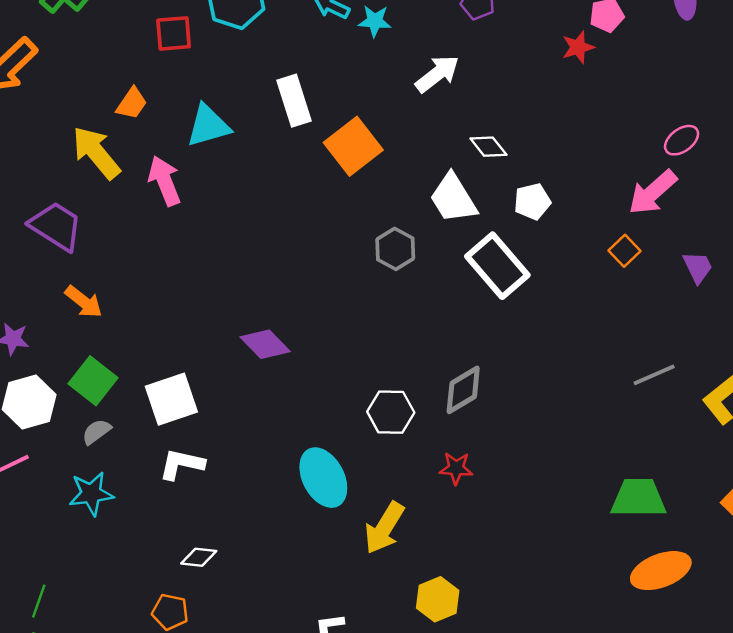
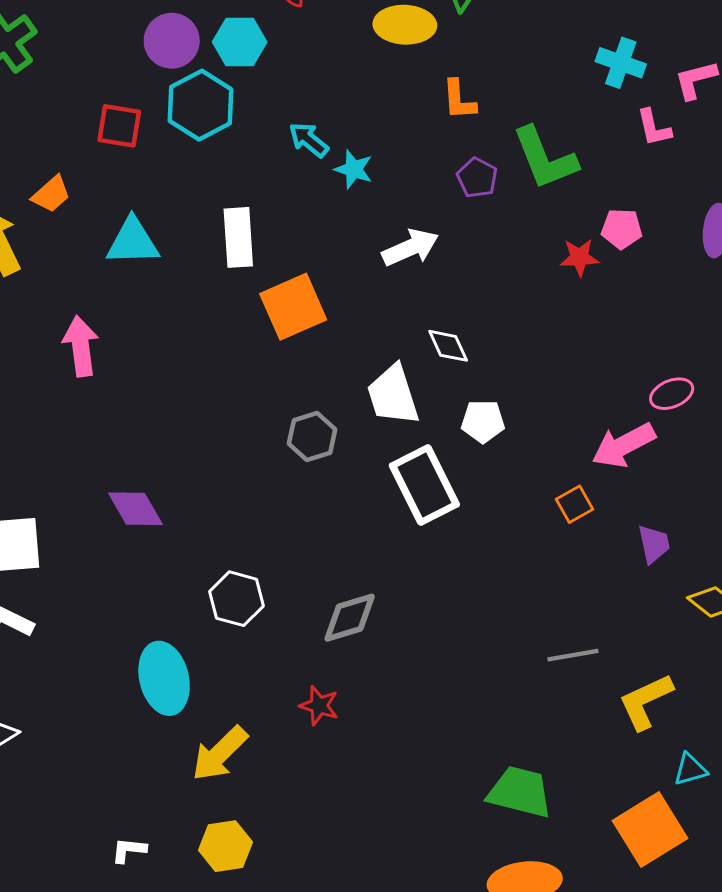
pink arrow: (165, 181) -> (81, 346), moved
white hexagon: (391, 412) -> (236, 599), moved
yellow hexagon: (438, 599) -> (226, 846), moved

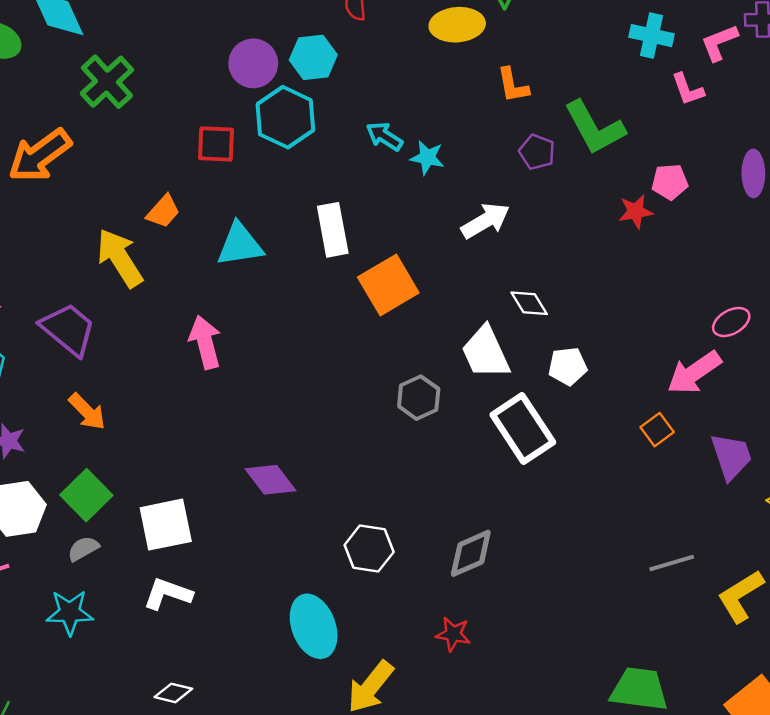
purple trapezoid: (654, 544) -> (731, 456), size x1.4

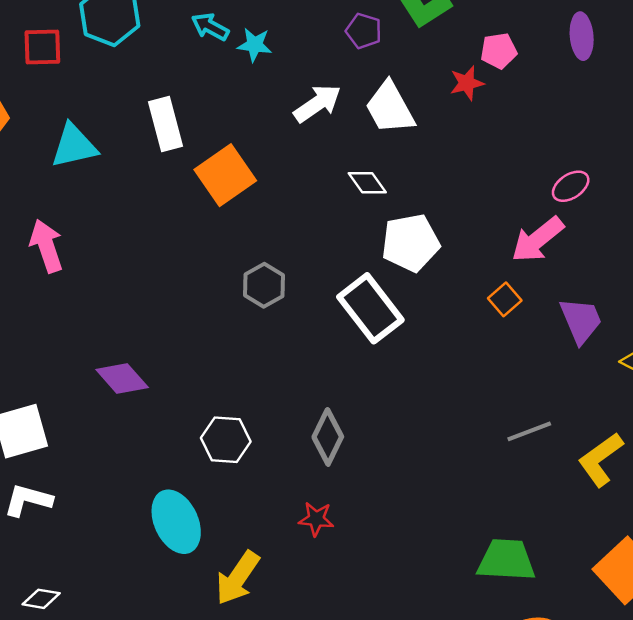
white trapezoid: (486, 352) -> (390, 108), moved
white pentagon: (568, 366) -> (411, 243), size x1.5
gray diamond: (471, 553) -> (328, 437), turned -36

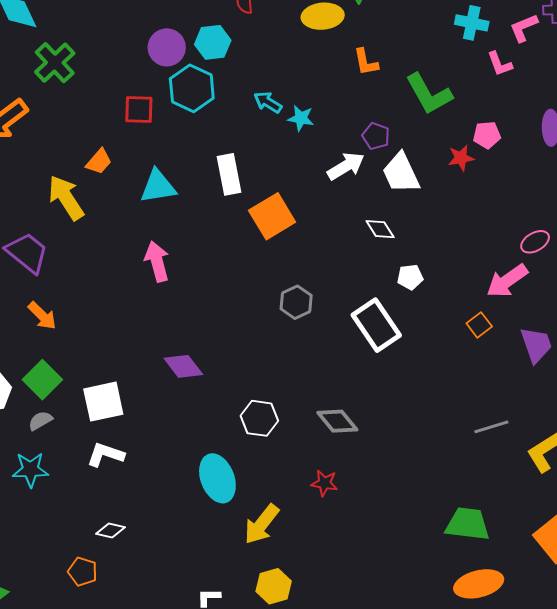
purple pentagon: (364, 31) -> (376, 136), moved
white pentagon: (411, 243) -> (410, 277), size x0.6
pink arrow: (46, 246) -> (157, 261), moved
gray diamond: (328, 437) -> (337, 421), turned -69

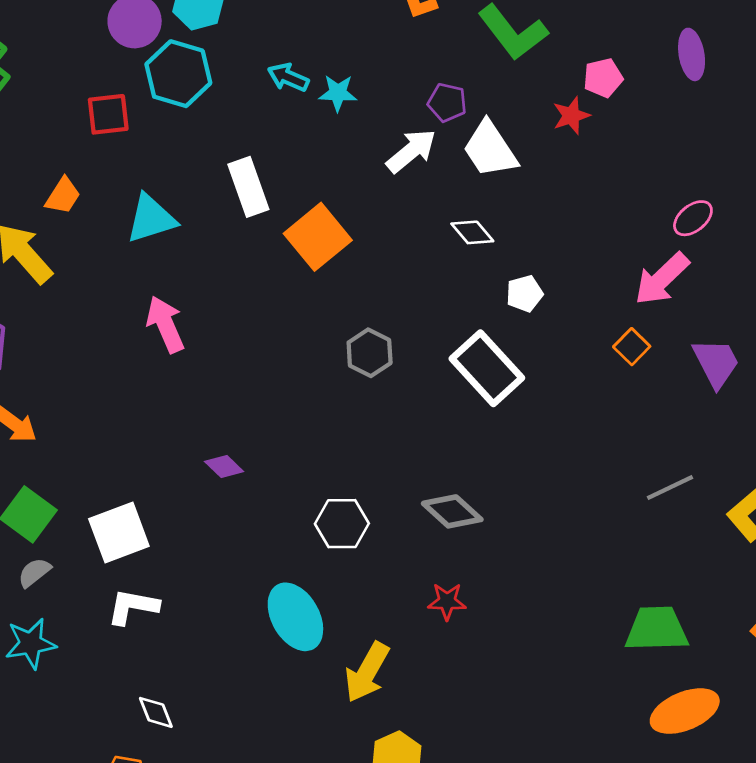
purple diamond: (183, 366) -> (224, 466), size x0.7
white diamond: (111, 531) -> (156, 712), turned 64

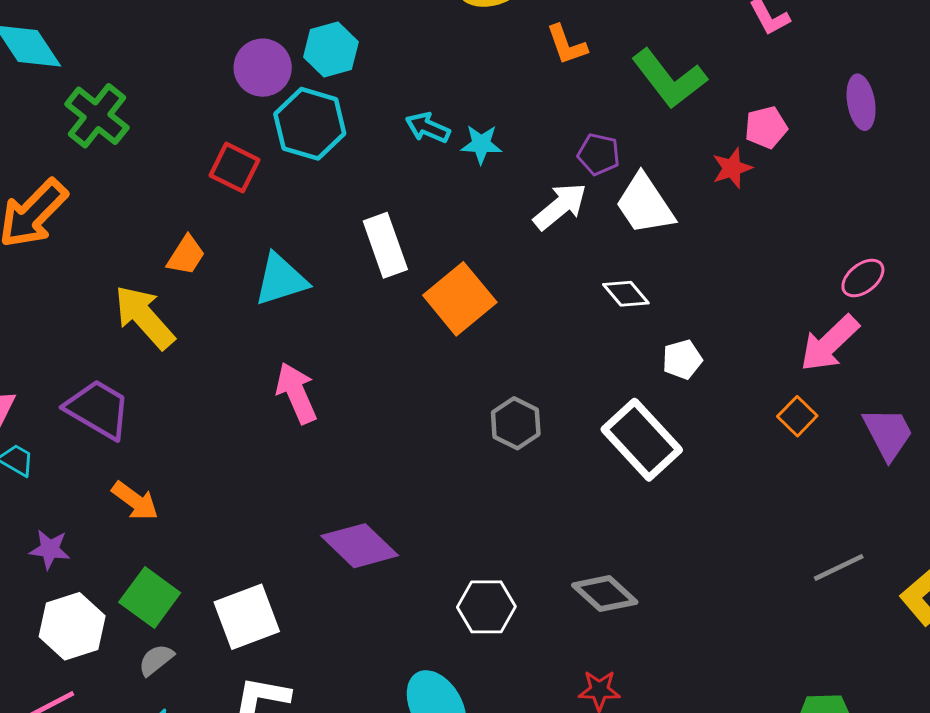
red square: (108, 114) -> (235, 168), turned 33
purple diamond: (224, 466) -> (360, 546), size x1.8

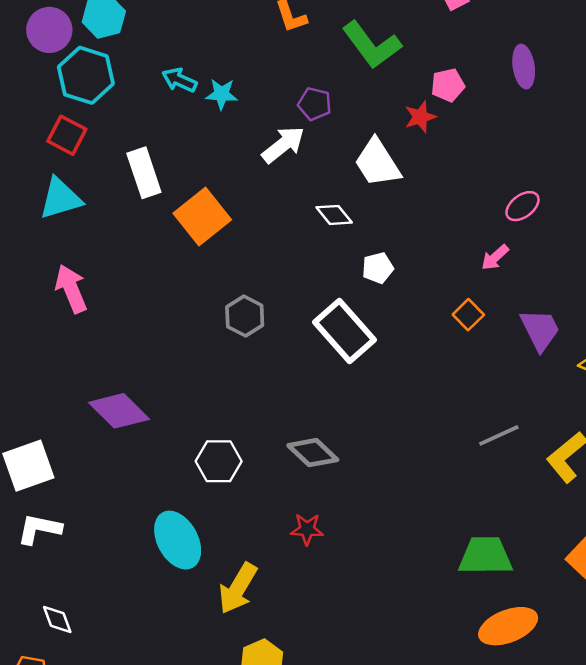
red square: (235, 168) -> (67, 135), moved
white trapezoid: (645, 204) -> (377, 163), moved
pink arrow: (830, 343) -> (495, 257), size x0.6

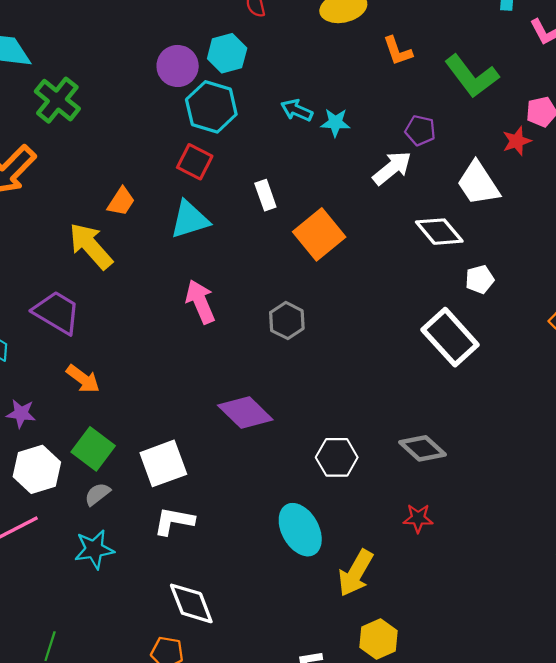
white rectangle: (144, 173) -> (265, 195), size x0.7
white diamond: (334, 215) -> (439, 232), size x1.4
gray hexagon: (245, 316) -> (287, 321), moved
white diamond: (57, 619) -> (191, 603), size x1.6

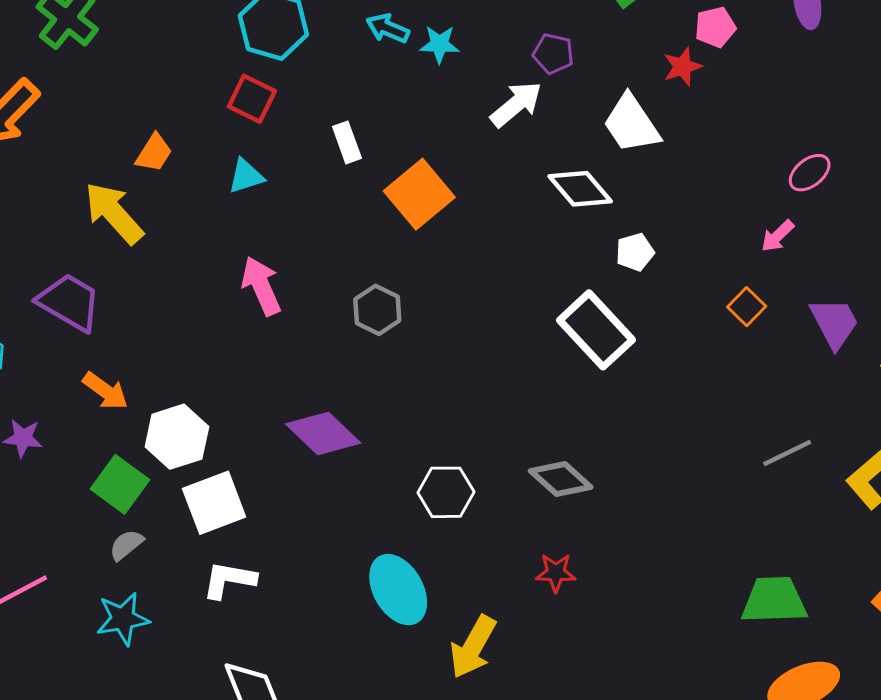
cyan triangle: (190, 219) -> (246, 176), size x0.7
white hexagon: (37, 469) -> (177, 437), moved

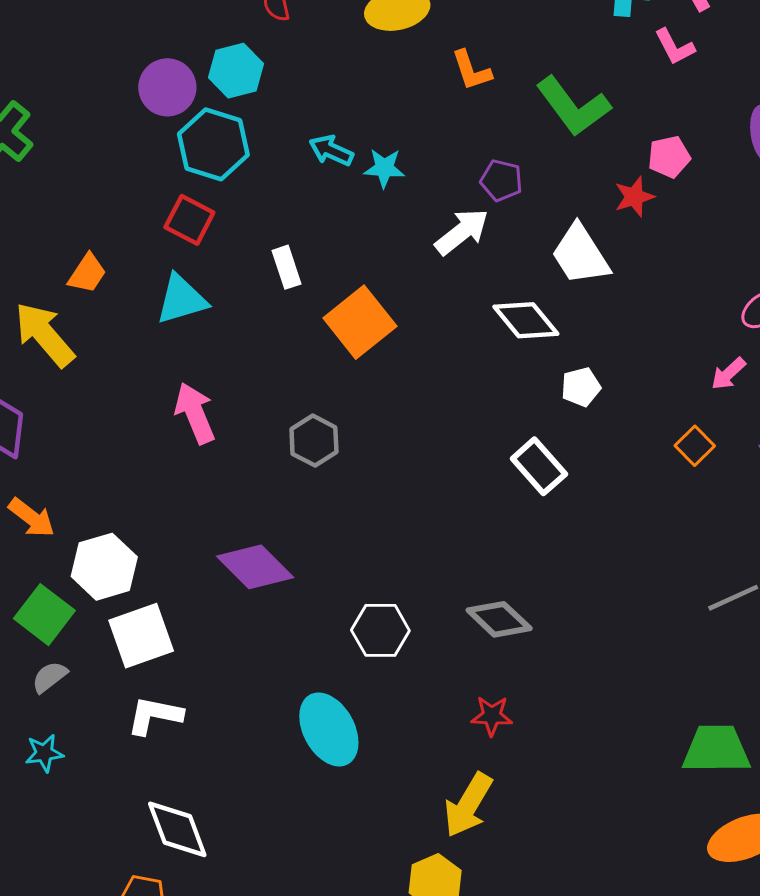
cyan triangle: (246, 176) -> (181, 299), size x1.4
white rectangle: (596, 330) -> (539, 466), size x0.7
cyan star: (123, 619) -> (44, 753), size x0.7
yellow arrow: (473, 647) -> (468, 805), moved

